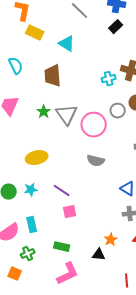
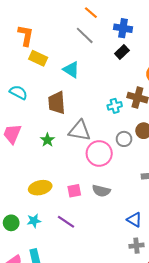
cyan semicircle: (16, 66) -> (18, 92), turned -36
gray triangle: (67, 115) -> (79, 131), moved, turned -45
pink square: (70, 212) -> (74, 191), moved

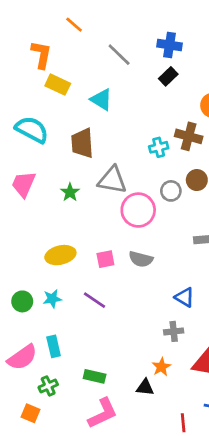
orange line: (91, 13) -> (74, 25), moved
cyan semicircle: (18, 92) -> (32, 130), size x1.4
gray cross: (136, 246) -> (174, 331), moved

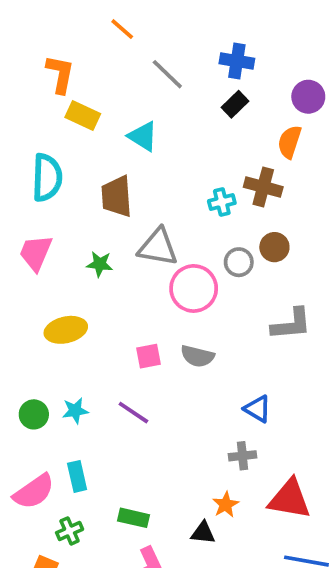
orange line: (74, 25) -> (122, 29), moved
cyan semicircle: (32, 130) -> (47, 178), turned 64
green star: (70, 192) -> (100, 264), turned -30
yellow ellipse: (60, 255) -> (66, 330), moved

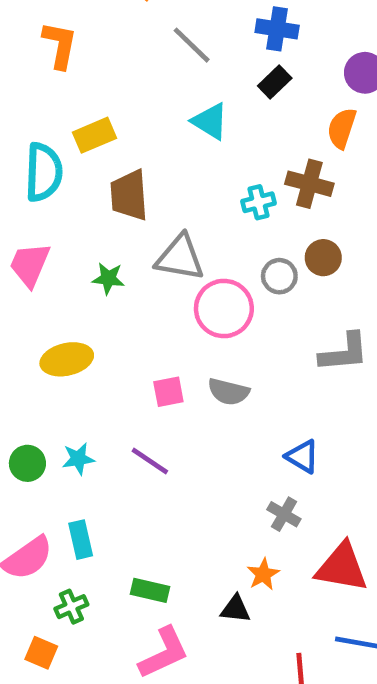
yellow rectangle: (83, 116) -> (94, 135), moved, turned -48
cyan triangle: (143, 136) -> (210, 121), moved
gray cross: (243, 456) -> (284, 514), turned 36

